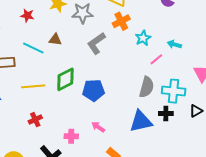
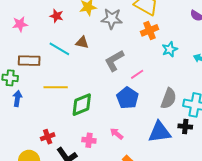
gray L-shape: (96, 43) -> (114, 61), moved
pink line: (156, 59) -> (137, 74), moved
green diamond: (65, 79) -> (82, 105), moved
blue pentagon: (93, 90) -> (127, 98), moved, turned 30
red cross: (35, 120) -> (48, 137), moved

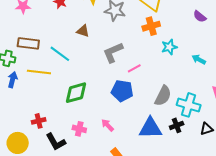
cyan line: (59, 49) -> (60, 54), moved
yellow line: (56, 87) -> (39, 72), moved
blue pentagon: (127, 98) -> (122, 91), turned -30
black cross: (185, 127) -> (177, 125), turned -32

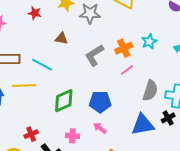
orange cross: (151, 26) -> (124, 48), moved
pink line: (134, 68) -> (127, 70), moved
blue pentagon: (122, 91) -> (100, 102), moved

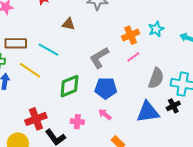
gray L-shape: (94, 55) -> (99, 58), moved
yellow line: (24, 86) -> (30, 70), turned 35
red cross: (31, 134) -> (36, 119), size x1.5

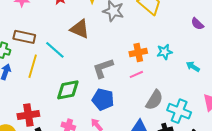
brown triangle: (68, 24) -> (80, 29), size x1.5
yellow line: (30, 70) -> (33, 66), turned 60

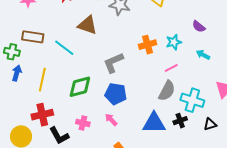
purple semicircle: (197, 24) -> (199, 26), moved
yellow line: (33, 66) -> (42, 80), moved
pink line: (136, 74) -> (171, 68), moved

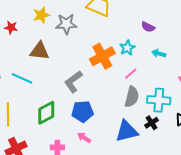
orange cross: (148, 45) -> (102, 56), size x1.4

